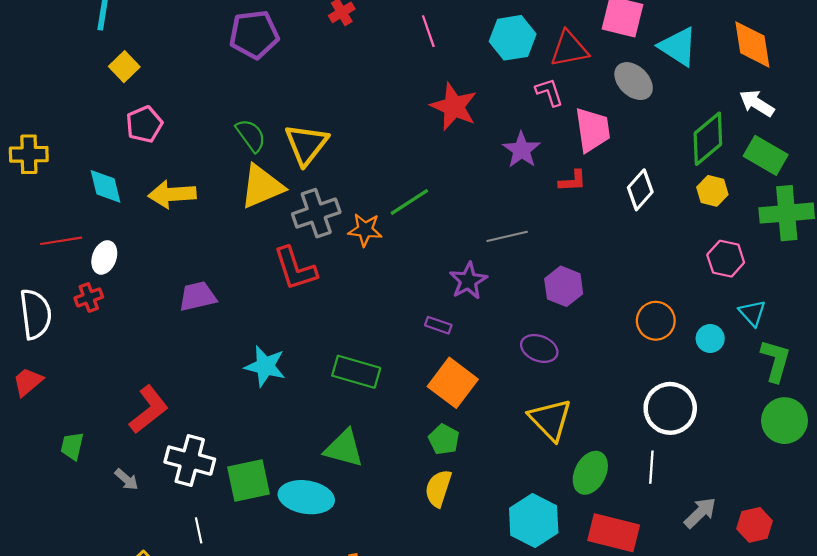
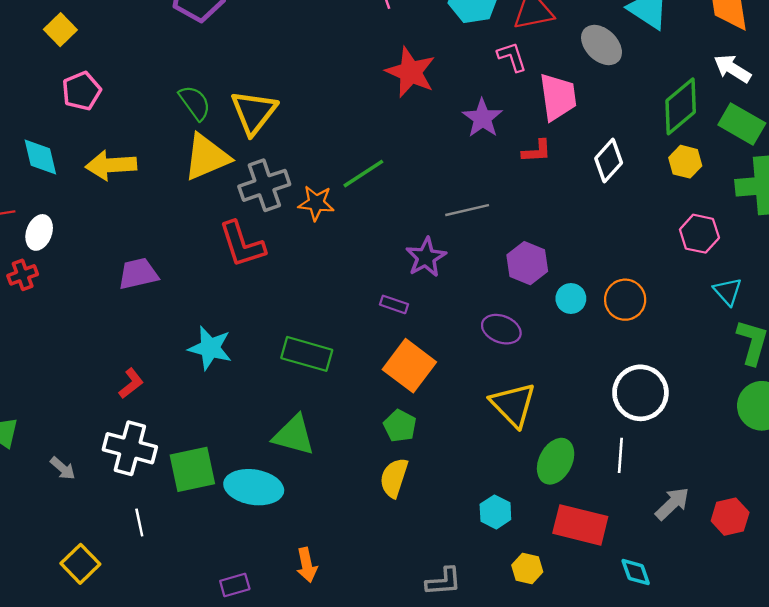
cyan circle: (710, 338) -> (571, 299), moved
red L-shape: (149, 409) -> (131, 383), moved, size x0.6
cyan hexagon: (534, 520) -> (495, 512), size x0.6

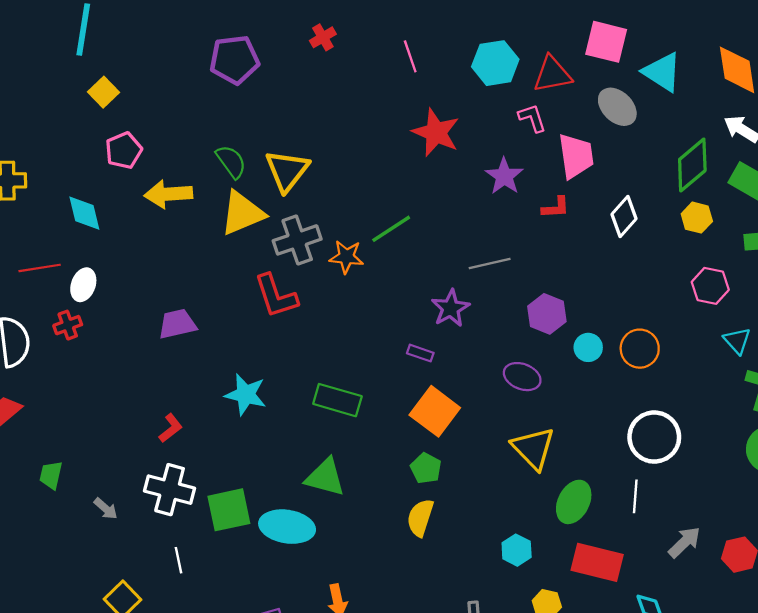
yellow arrow: (111, 165) -> (168, 194), moved

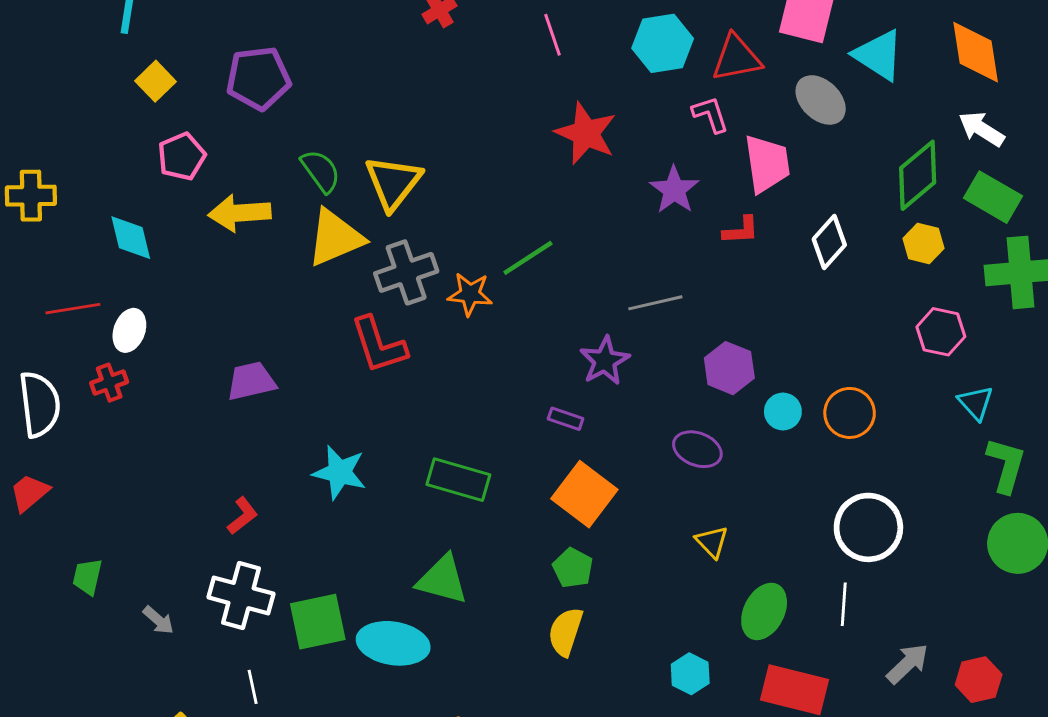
purple pentagon: (234, 60) -> (258, 78), moved
yellow triangle: (533, 448) -> (712, 542), size x0.6

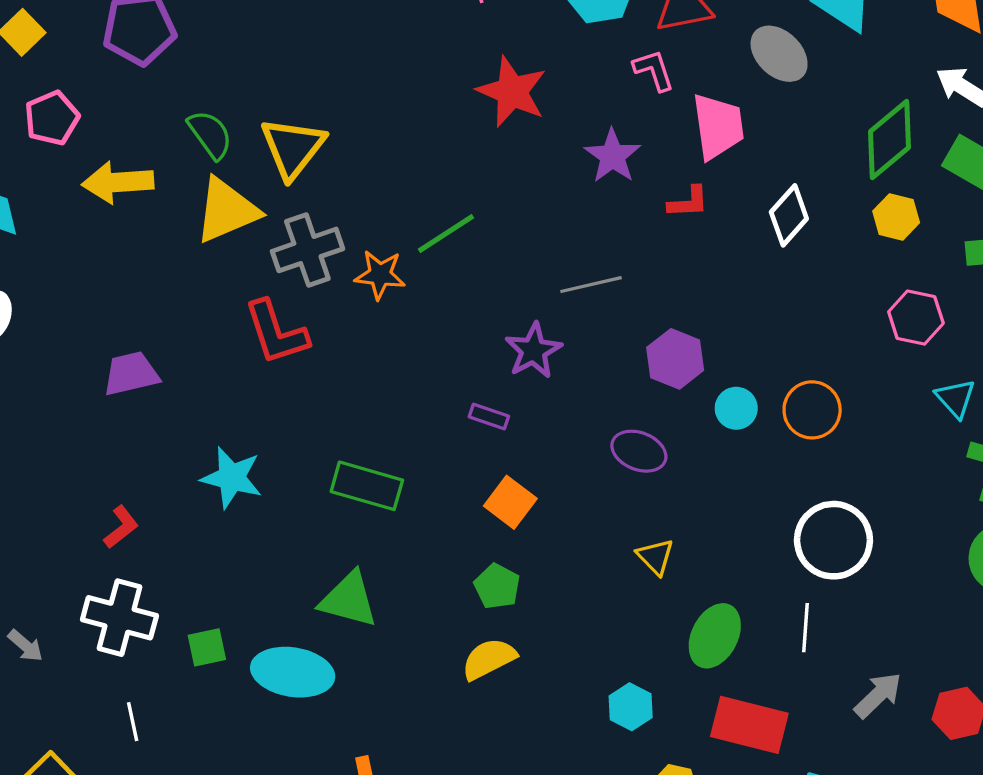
orange square: (584, 494) -> (510, 502), size x0.7
green square: (318, 622) -> (207, 647), size x0.6
yellow semicircle: (566, 632) -> (489, 659), turned 45

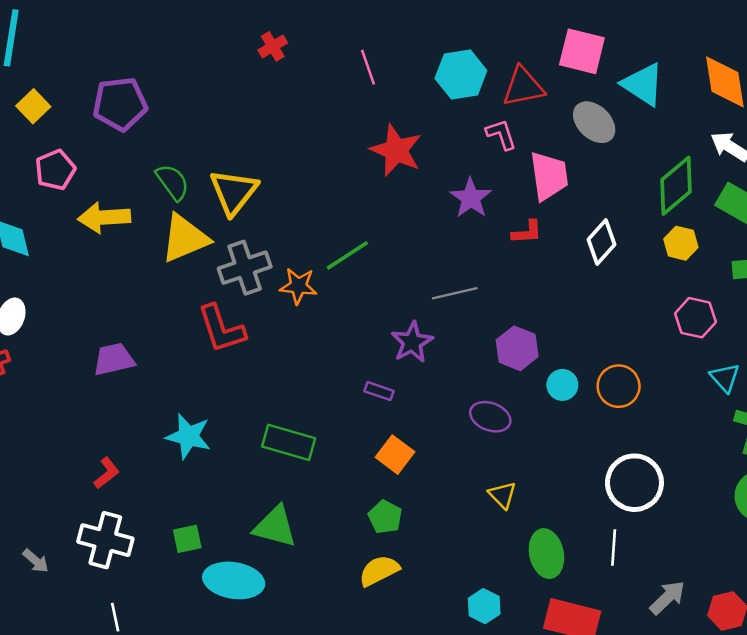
green ellipse: (715, 636) -> (546, 554), turned -39
green square: (207, 647) -> (187, 539), moved

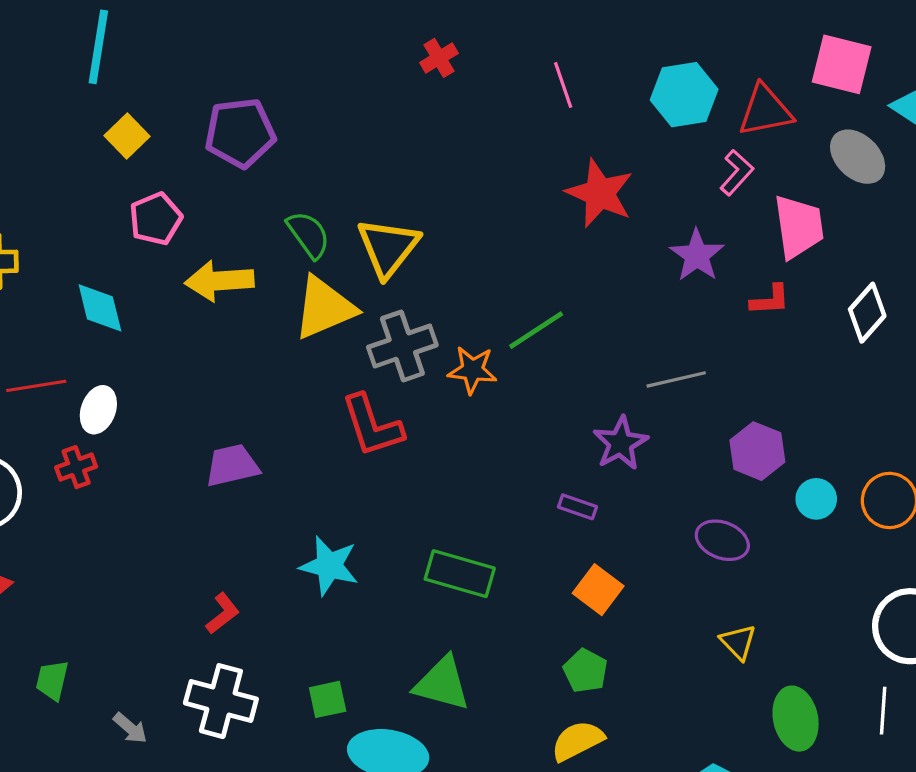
pink L-shape: (501, 134) -> (737, 173), turned 60

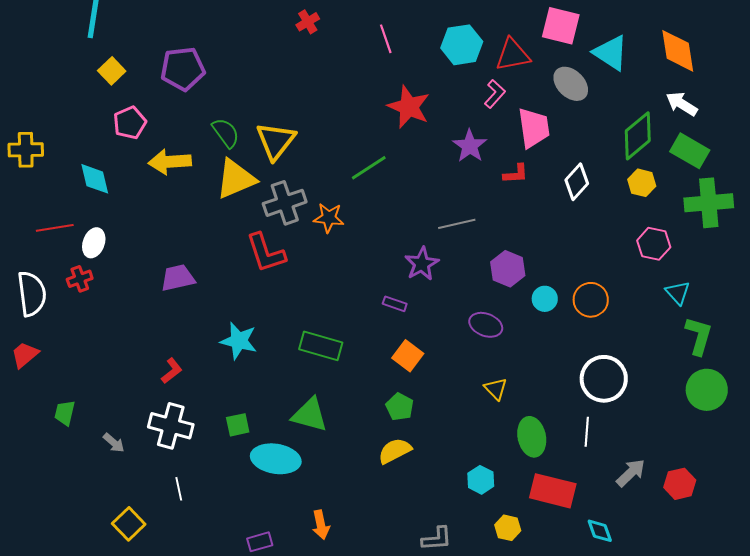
green line: (536, 330) -> (369, 168), moved

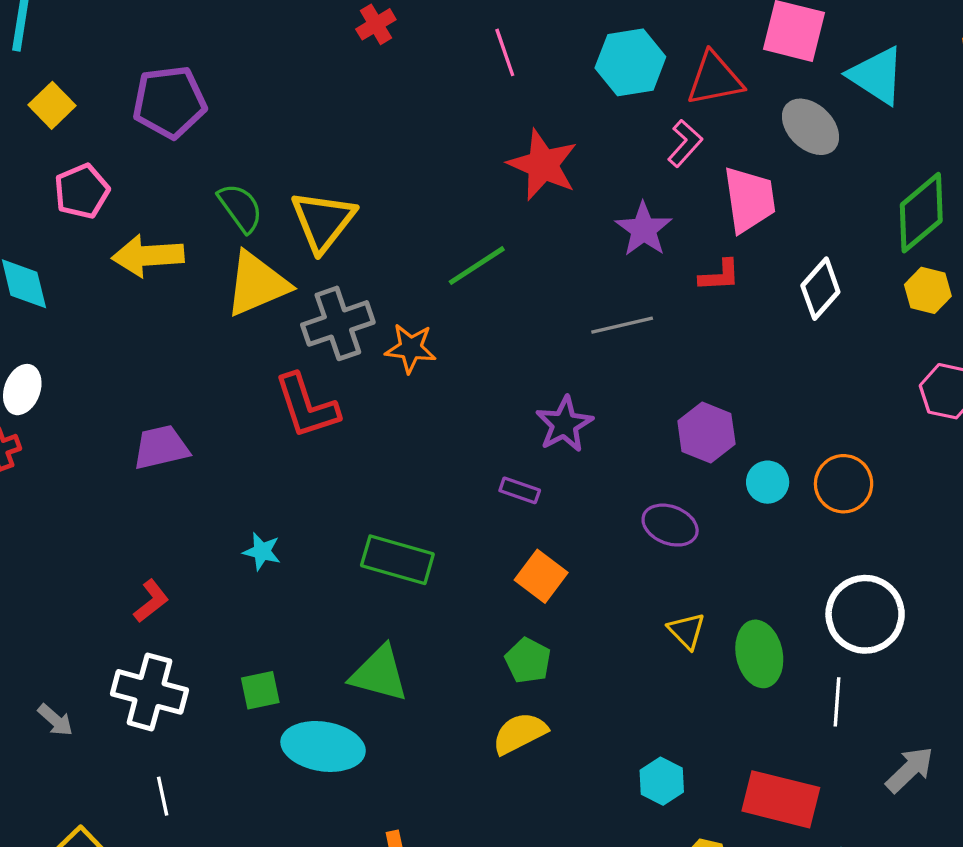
gray line: (457, 224) -> (622, 325), moved
cyan star: (239, 341) -> (262, 551), size x0.6
green ellipse: (532, 437) -> (759, 654), moved

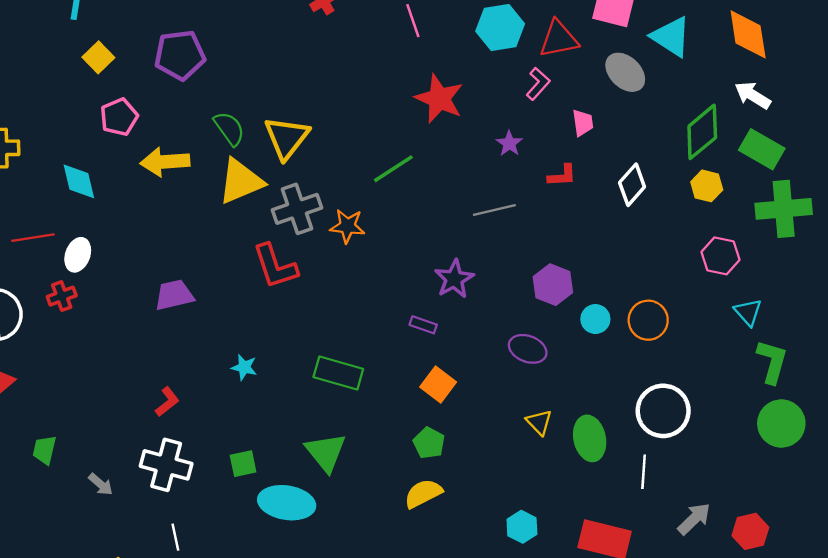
pink trapezoid: (749, 200) -> (583, 123), size x0.6
purple star: (644, 229) -> (509, 143), size x0.7
green triangle: (379, 674) -> (326, 452), turned 36

